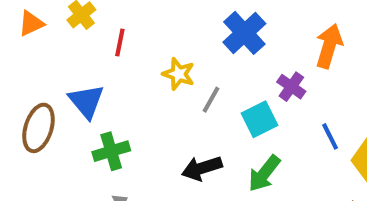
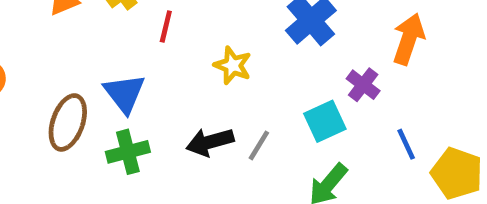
gray line: (211, 100) -> (259, 145), moved
green cross: (111, 151) -> (128, 152), moved
black arrow: (202, 168) -> (210, 142), moved

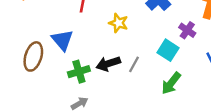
cyan square: (325, 121) -> (168, 50), turned -30
green cross: (128, 152) -> (79, 72), moved

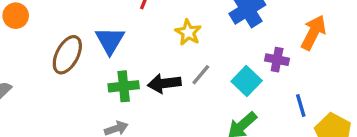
purple cross: (187, 30) -> (277, 60), turned -35
gray line: (134, 64) -> (201, 75), moved

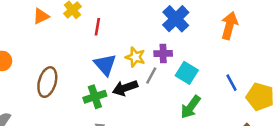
yellow star: (188, 32) -> (135, 57), moved
blue triangle: (110, 40) -> (105, 65), moved
purple cross: (277, 60) -> (163, 53), moved

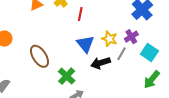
purple cross: (163, 53) -> (131, 37), turned -32
brown ellipse: (47, 82) -> (39, 56), turned -50
green cross: (95, 97) -> (67, 76), moved, turned -30

